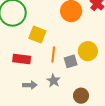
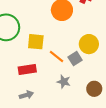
orange line: (53, 54) -> (56, 57), turned -42
gray arrow: (30, 85) -> (26, 95), moved

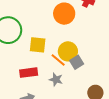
yellow circle: (89, 44) -> (68, 51), moved
gray star: (64, 82) -> (56, 80), moved

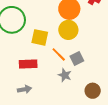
yellow circle: (68, 51) -> (68, 30), moved
gray star: (56, 80) -> (65, 75), moved

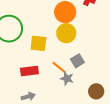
orange line: (59, 54) -> (59, 68), moved

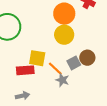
yellow square: (38, 43) -> (37, 58), moved
brown circle: (96, 91) -> (87, 58), moved

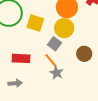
yellow square: (37, 58) -> (35, 23), moved
gray square: (74, 63) -> (55, 44), moved, turned -32

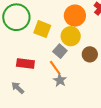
brown circle: (84, 54) -> (90, 54), moved
gray arrow: (15, 83) -> (18, 88), turned -136

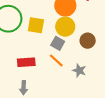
gray star: (60, 80) -> (79, 71), moved
gray arrow: (18, 88) -> (24, 88), turned -120

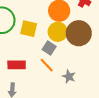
brown circle: (88, 41) -> (79, 33), moved, size x1.6

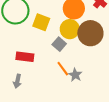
orange line: (47, 65) -> (63, 69), moved

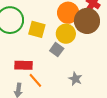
brown circle: (90, 33) -> (87, 21), moved
orange line: (63, 69) -> (35, 80), moved

